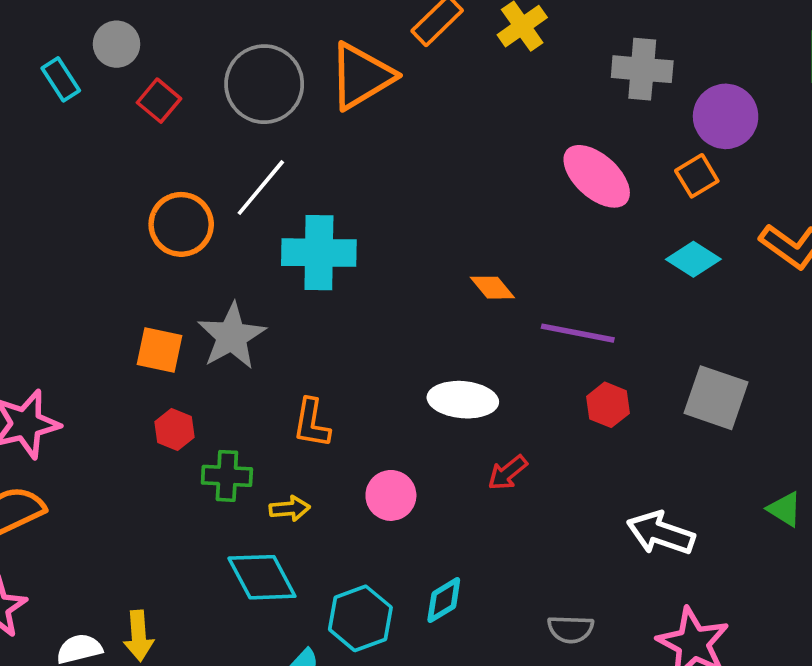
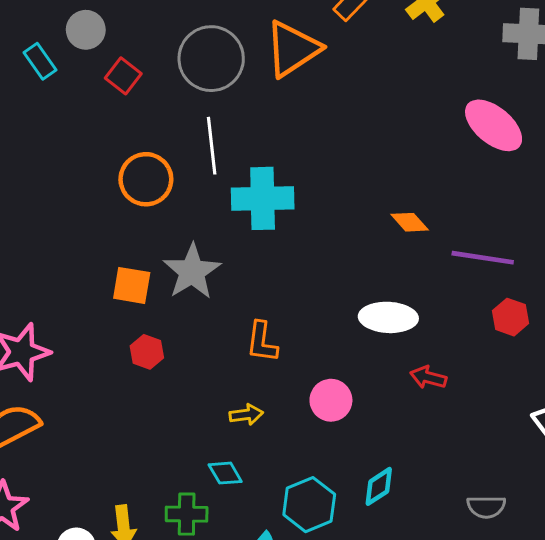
white line: (261, 188) -> (212, 146), turned -44
red arrow: (508, 473) -> (428, 377), turned 56
green cross: (227, 476) -> (187, 514), moved
cyan diamond: (262, 577) -> (225, 473), size x0.6

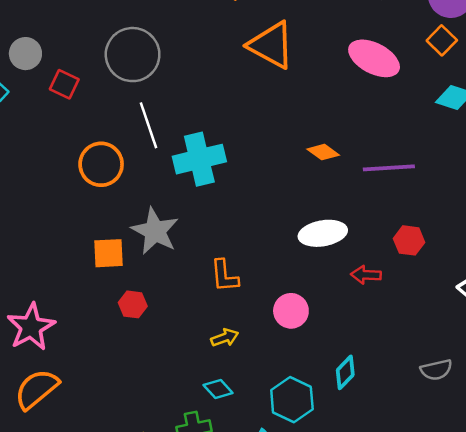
orange triangle: (293, 49) -> (271, 45), moved, turned -46
red hexagon: (510, 317) -> (409, 240), moved

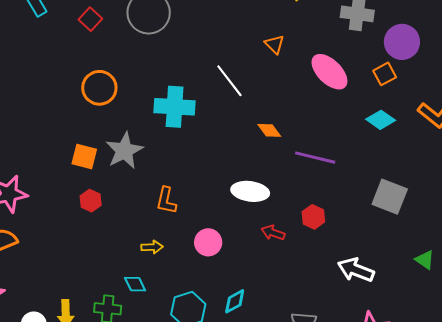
orange triangle: (271, 45) -> (275, 44), moved, size x0.5
white line: (148, 125) -> (229, 81), moved, turned -36

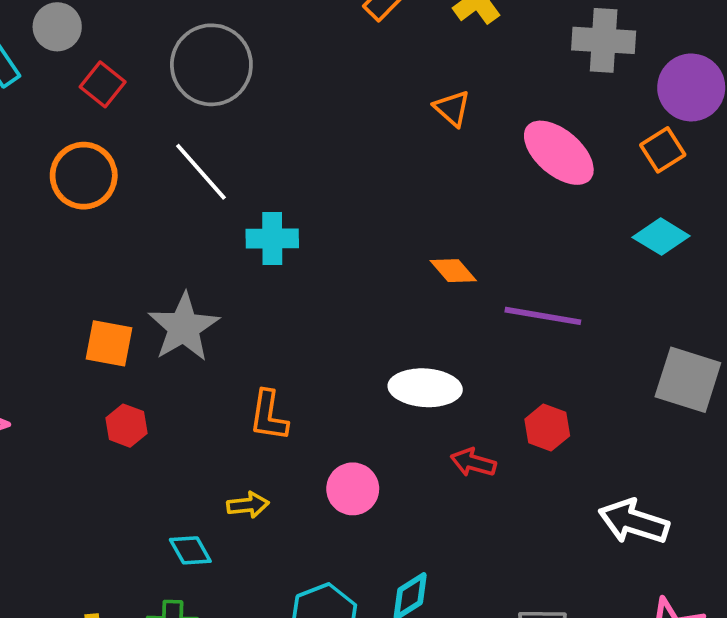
white line: (229, 81) -> (201, 172), moved
orange circle: (99, 88) -> (84, 176), moved
cyan cross: (175, 107) -> (272, 238), size x0.7
cyan diamond: (135, 284) -> (190, 550), moved

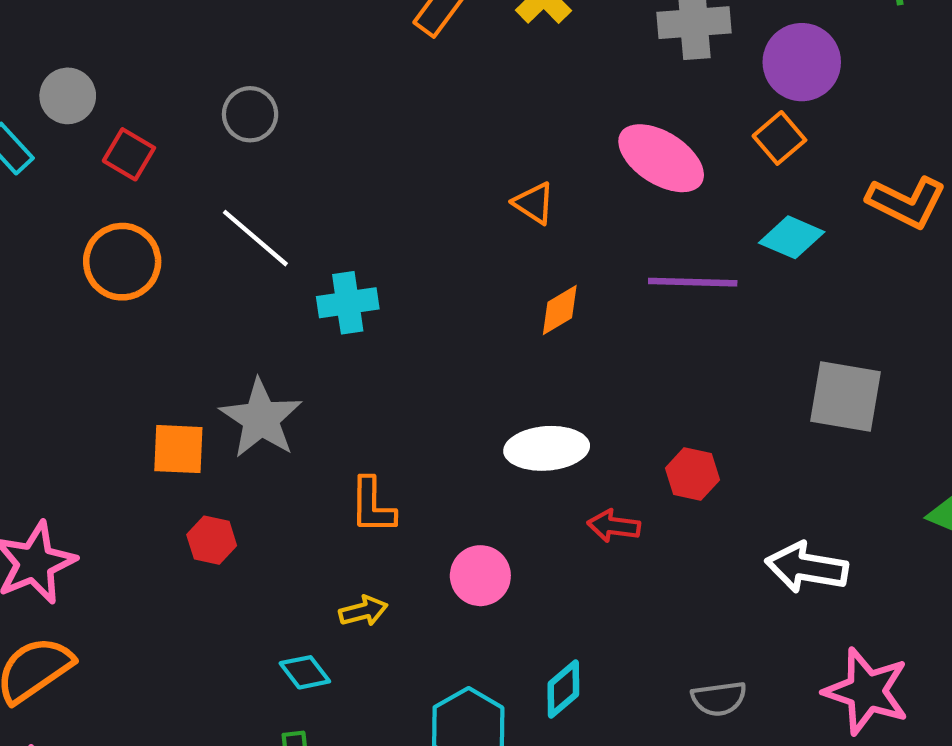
gray circle: (211, 65) -> (250, 114), size x0.6
orange triangle: (452, 108) -> (534, 203), moved
orange diamond: (453, 271) -> (560, 310), turned -72
purple line: (543, 316) -> (693, 282), moved

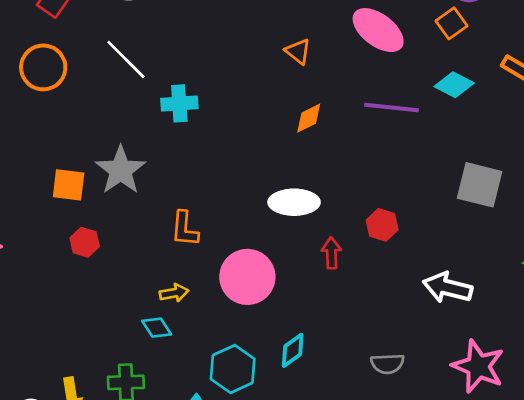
red arrow: (614, 526) -> (331, 253), turned 76
pink circle: (480, 576) -> (247, 277), size x1.5
cyan diamond: (305, 672) -> (157, 328), moved

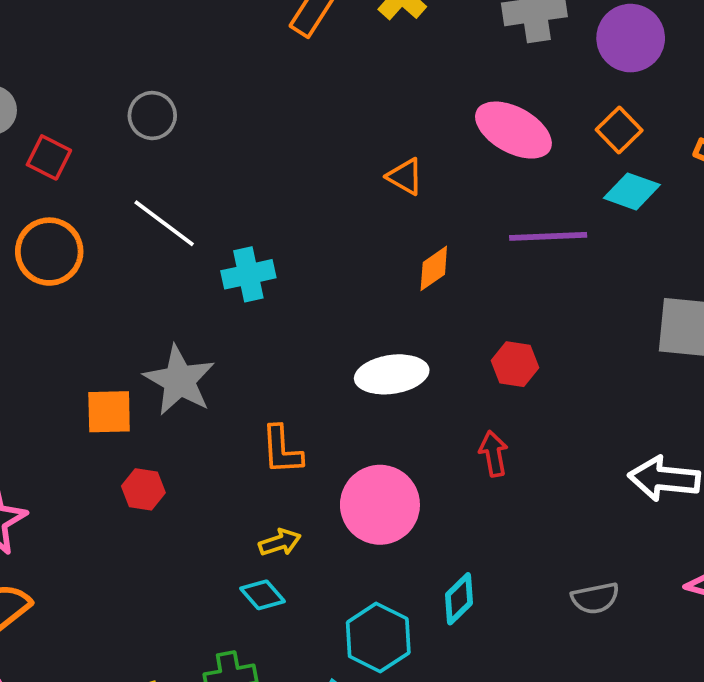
orange square: (451, 23) -> (619, 130), moved
white ellipse: (294, 202) -> (392, 374), moved
red hexagon: (382, 225) -> (515, 364), moved

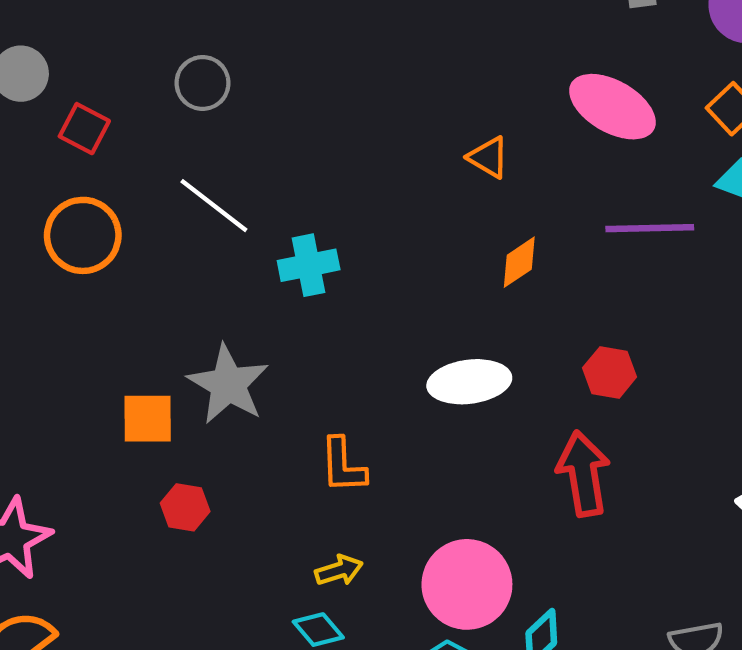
red arrow: (493, 454) -> (583, 474), size x1.6
pink circle: (380, 505) -> (467, 584), moved

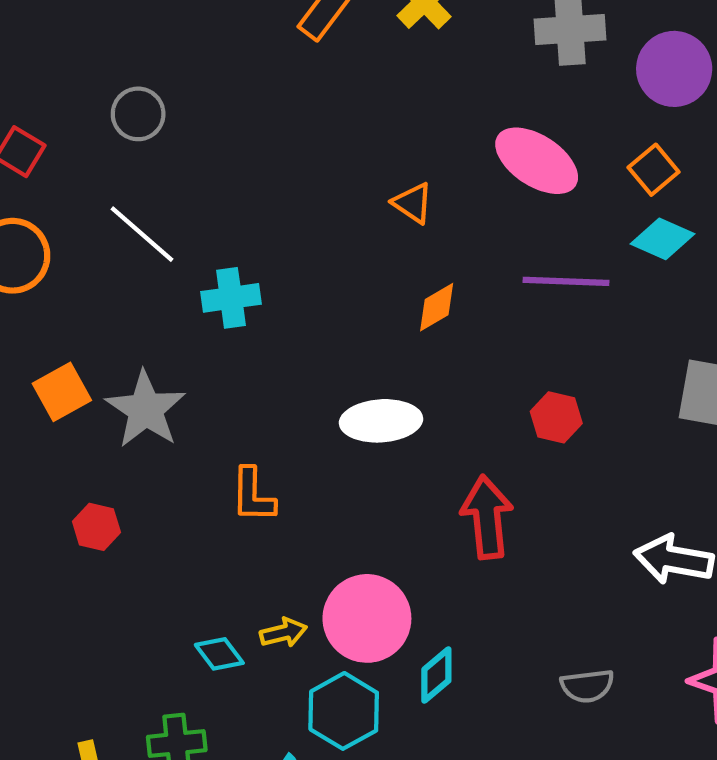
red hexagon: (610, 372) -> (556, 417), moved
orange square: (148, 419) -> (62, 392), moved, turned -32
yellow arrow: (339, 570) -> (283, 633), moved

